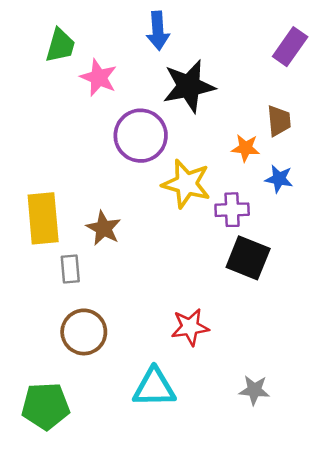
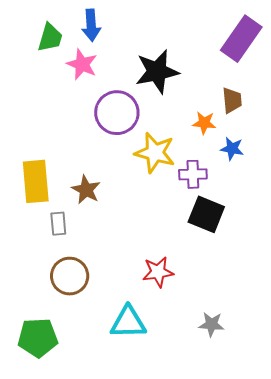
blue arrow: (158, 31) -> (91, 25), moved
purple rectangle: (290, 47) -> (241, 39), size x1.4

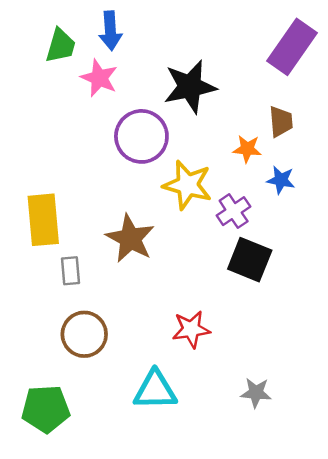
purple cross: (193, 174) -> (234, 211), turned -32
brown star: (86, 190) -> (130, 238), moved, size x1.4

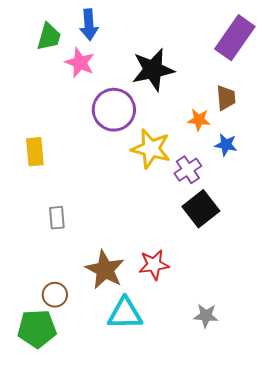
yellow rectangle: (43, 220) -> (35, 152), moved, size x0.7
brown star: (130, 238) -> (105, 270), moved
black square: (250, 260) -> (201, 209), turned 30
brown circle: (84, 334) -> (55, 295), moved, size x0.7

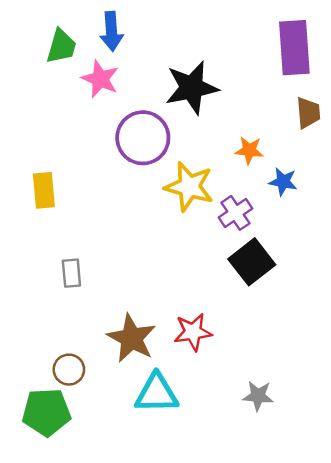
purple rectangle: (235, 38) -> (294, 48), turned -39
brown trapezoid: (226, 98) -> (308, 113), moved

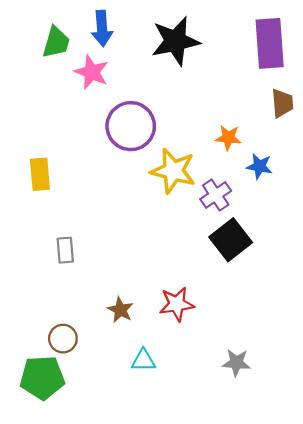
black star: (192, 88) -> (175, 41), moved
brown star: (132, 338) -> (120, 310), size x0.6
cyan triangle: (157, 393) -> (143, 360), size x0.6

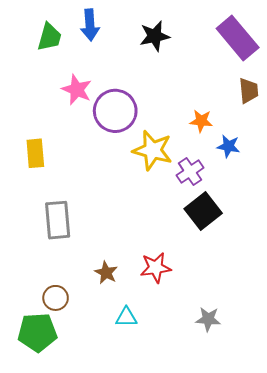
black star: (175, 41) -> (155, 36), size x0.7
purple rectangle: (270, 43) -> (238, 38), turned -36
pink star: (92, 72) -> (77, 90), moved
gray rectangle: (65, 250) -> (58, 220), size x1.6

